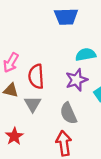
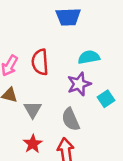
red semicircle: (36, 76) -> (40, 62), moved
red star: (14, 136) -> (33, 144), moved

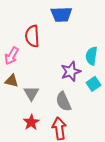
cyan semicircle: (89, 57) -> (91, 56), moved, turned -72
red semicircle: (40, 62) -> (32, 36), moved

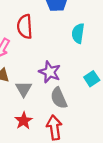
cyan semicircle: (91, 56) -> (78, 33), moved
purple star: (71, 71) -> (50, 72), moved, turned -30

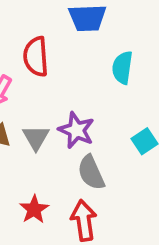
gray triangle: (24, 89) -> (36, 138), moved

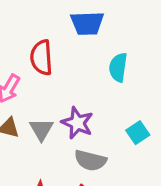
gray semicircle: (91, 173) -> (90, 160), turned -52

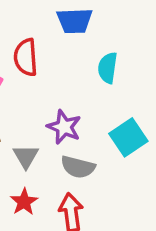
gray triangle: (41, 129) -> (26, 157), moved
cyan square: (138, 133) -> (128, 137), size x1.5

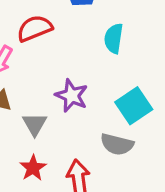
red semicircle: (26, 57) -> (35, 28), turned 72
gray semicircle: (78, 167) -> (117, 144), moved

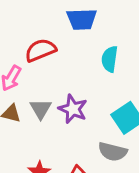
gray triangle: (35, 124) -> (41, 109), moved

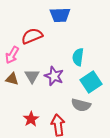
cyan semicircle: (110, 59) -> (78, 57), moved

